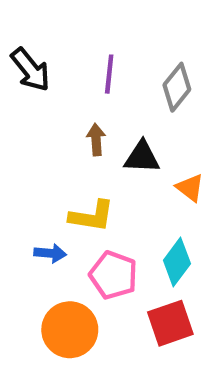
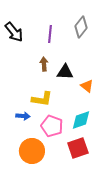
gray diamond: (177, 87) -> (81, 27), moved
cyan diamond: (177, 262) -> (81, 120), turned 35

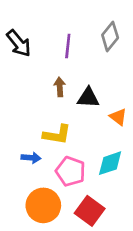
red square: (78, 148) -> (90, 211), moved, turned -35

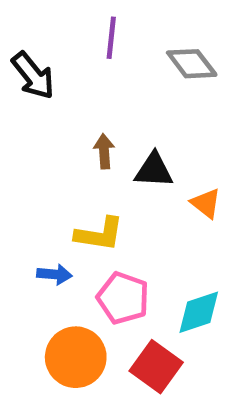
gray diamond: (110, 36) -> (192, 64), turned -76
purple line: (68, 46) -> (111, 38), moved
cyan diamond: (110, 163) -> (199, 312), moved

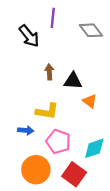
black arrow: (33, 76) -> (29, 36), moved
orange triangle: (206, 203) -> (90, 101), moved

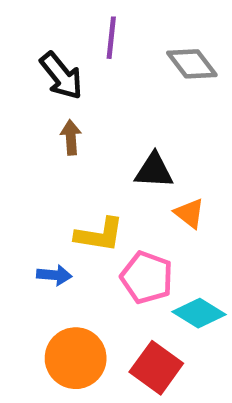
brown arrow: (49, 72) -> (71, 137), moved
pink pentagon: (58, 142) -> (147, 277), moved
cyan diamond: (94, 148) -> (199, 313), turned 50

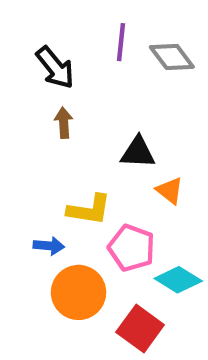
purple line: (111, 38) -> (121, 42), moved
orange circle: (76, 358) -> (79, 292), moved

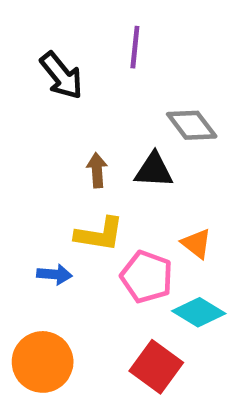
gray diamond: (172, 57) -> (192, 125), moved
brown arrow: (64, 123) -> (97, 170), moved
orange triangle: (170, 191) -> (196, 244), moved
orange circle: (79, 292) -> (43, 362), moved

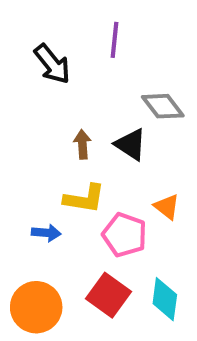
black triangle: (154, 170) -> (131, 144), turned 30
cyan diamond: (199, 312) -> (165, 299), moved, turned 66
red square: (156, 367) -> (109, 295), moved

